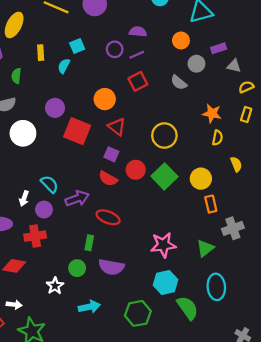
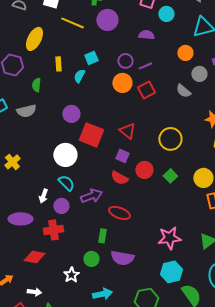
purple semicircle: (138, 32) -> (146, 35), moved
orange circle: (105, 99) -> (122, 83), moved
white circle: (23, 133) -> (65, 155), moved
green square: (164, 176) -> (170, 176), size x0.6

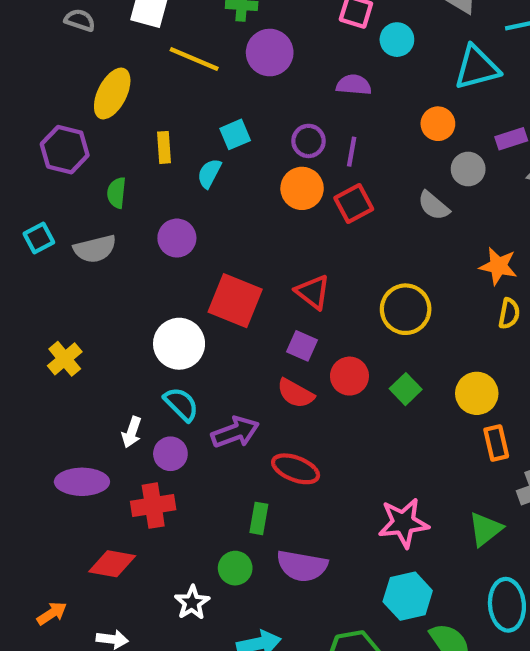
purple line: (145, 66) -> (352, 152), turned -56
purple circle: (71, 114) -> (177, 238), moved

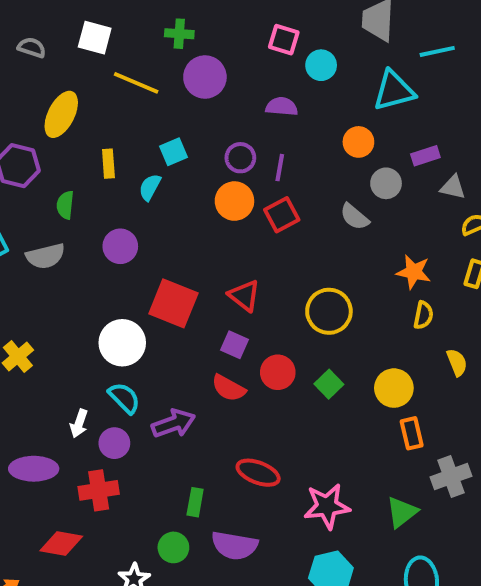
red ellipse: (296, 469) -> (258, 473), moved

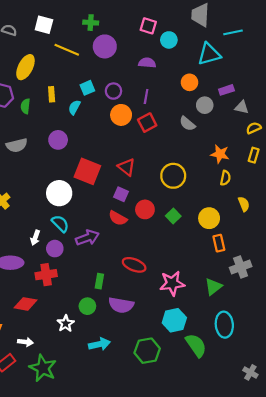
purple circle: (240, 158) -> (113, 91), moved
green semicircle: (65, 205) -> (25, 106), moved

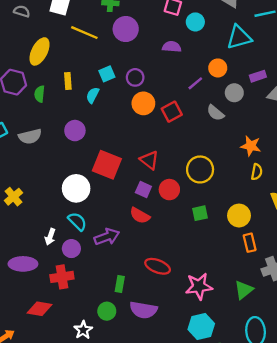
purple line: (146, 96) -> (195, 83), moved, turned 40
red circle: (145, 209) -> (169, 190), moved
green square: (173, 216) -> (200, 213), turned 32

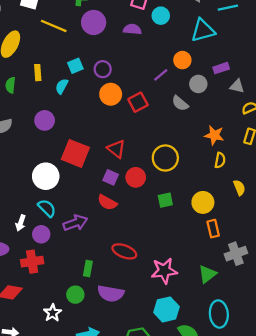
purple semicircle: (172, 47) -> (132, 29), moved

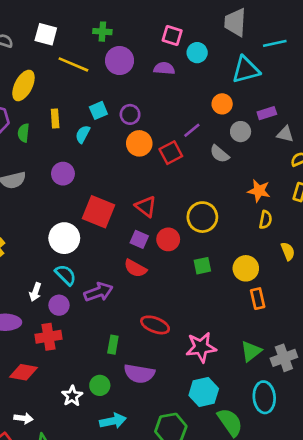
purple line: (161, 75) -> (192, 130), moved
gray cross: (236, 254) -> (284, 358), moved
green circle: (75, 295) -> (100, 385), moved

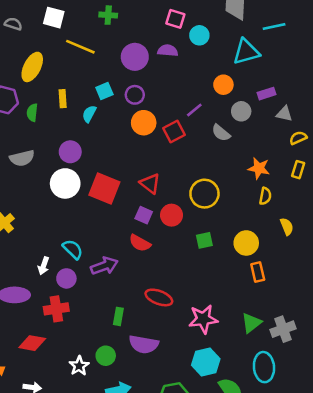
purple circle: (120, 61) -> (135, 57), moved
white circle: (64, 238) -> (65, 183), moved

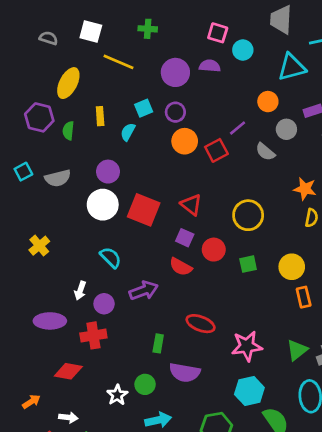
red circle: (172, 215) -> (214, 250), moved
cyan semicircle: (73, 249) -> (111, 258), moved

